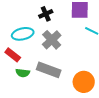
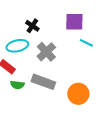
black cross: (46, 14) -> (32, 26), moved, turned -32

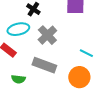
cyan line: (86, 43) -> (86, 53), moved
green semicircle: (17, 85) -> (18, 79), moved

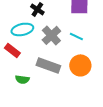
cyan line: (86, 53) -> (76, 36), moved
orange circle: (79, 77) -> (80, 65), moved

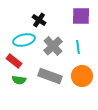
cyan line: (76, 36) -> (78, 47), turned 56
green semicircle: (22, 79) -> (19, 80), moved

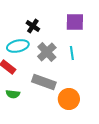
orange circle: (82, 76) -> (69, 99), moved
green semicircle: (19, 80) -> (13, 94), moved

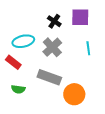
black cross: (33, 26) -> (54, 21), moved
cyan line: (72, 53) -> (88, 48), moved

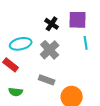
cyan line: (88, 48) -> (86, 43), moved
gray rectangle: (49, 77) -> (47, 80), size x0.7

